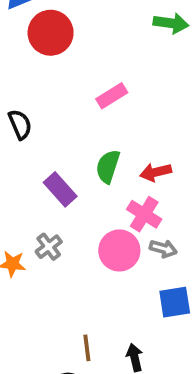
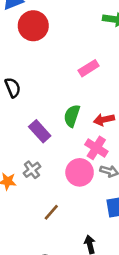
pink rectangle: (112, 96) -> (89, 68), moved
brown line: (87, 348) -> (51, 212), moved, turned 48

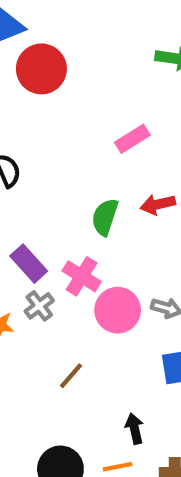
red arrow: (104, 120) -> (158, 204), moved
purple rectangle: (40, 131) -> (29, 264), moved
pink cross: (96, 148) -> (82, 276), moved

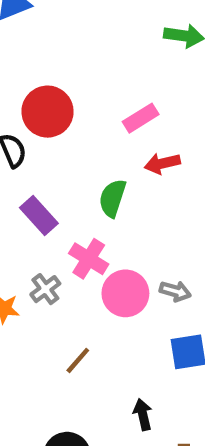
red circle: (41, 69) -> (48, 112), moved
red arrow: (158, 204) -> (162, 163), moved
purple rectangle: (29, 264) -> (39, 215), moved

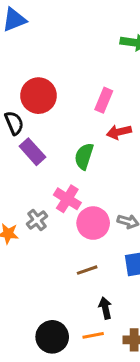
pink rectangle: (141, 118) -> (104, 100), turned -35
purple rectangle: (39, 215) -> (32, 152), moved
brown line: (78, 360) -> (87, 270), moved, turned 30

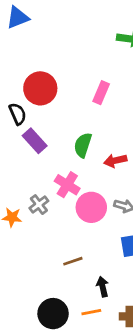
red arrow: (119, 132) -> (115, 161), moved
brown line: (87, 270) -> (73, 261), moved

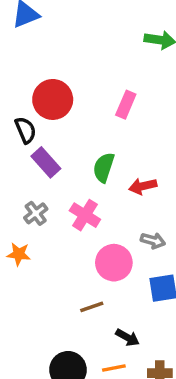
gray cross: (39, 205) -> (36, 213), moved
pink circle: (91, 207) -> (114, 263), moved
black arrow: (103, 287) -> (127, 337), turned 132

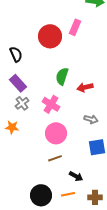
red circle: (53, 99) -> (50, 36), moved
pink rectangle: (126, 105) -> (75, 27), moved
purple rectangle: (46, 162) -> (18, 83), moved
pink circle: (114, 263) -> (56, 133), moved

